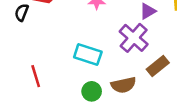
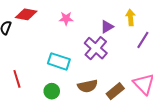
brown rectangle: (158, 66) -> (115, 91), moved
green circle: (92, 91) -> (52, 91), moved

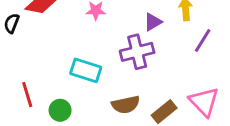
purple cross: (96, 48) -> (137, 52), turned 35
green circle: (52, 91) -> (60, 110), moved

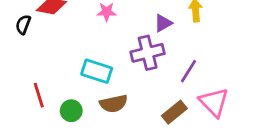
purple line: (203, 40) -> (188, 71), moved
brown semicircle: (126, 105) -> (114, 104), moved

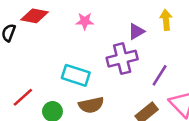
red line: (39, 95) -> (23, 97), turned 65

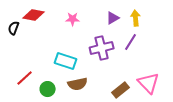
purple triangle: (136, 31) -> (113, 18), moved
purple line: (160, 75) -> (131, 42), moved

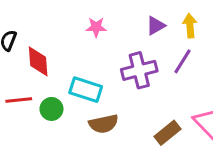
red diamond: (34, 15) -> (38, 61), moved, turned 75
red line: (25, 78) -> (19, 100), moved, turned 36
green circle: (48, 89) -> (51, 109), moved

